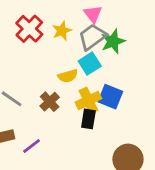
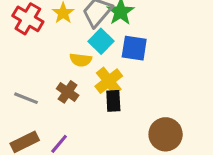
yellow semicircle: (68, 76) -> (81, 60), turned 36
blue square: (110, 97) -> (134, 48), moved

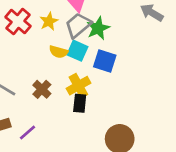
cyan square: (101, 41) -> (77, 51), turned -30
yellow semicircle: (81, 60) -> (58, 52), moved

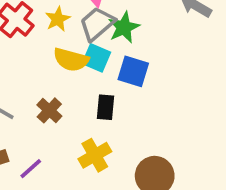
yellow semicircle: (58, 52) -> (71, 60), size x1.4
yellow cross: (78, 86) -> (95, 155), moved
black rectangle: (80, 103) -> (105, 107), moved

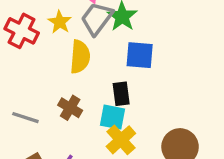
cyan square: (96, 58) -> (113, 117), moved
yellow semicircle: (71, 60) -> (80, 57), turned -88

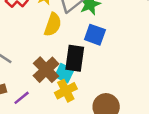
black rectangle: (121, 94) -> (75, 58), size x1.5
brown cross: (70, 108) -> (46, 70), moved, size x1.5

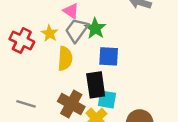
cyan square: (64, 73) -> (107, 99), moved

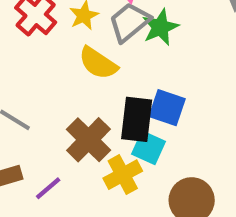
blue square: (109, 56) -> (167, 108), moved
yellow semicircle: (65, 58) -> (98, 63), turned 105

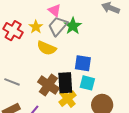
black rectangle: (137, 119) -> (65, 83), moved
cyan square: (149, 148) -> (87, 83), moved

